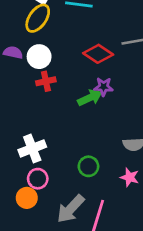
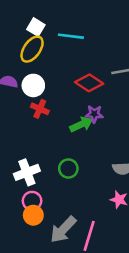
red cross: (46, 81) -> (40, 109), turned 36
green circle: (88, 166) -> (68, 168), moved
orange circle: (27, 198) -> (33, 215), moved

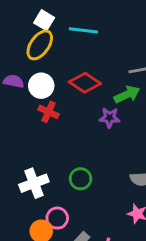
red diamond: (89, 83) -> (85, 83), moved
green arrow: (81, 124) -> (127, 94), moved
pink circle: (32, 201) -> (57, 218), moved

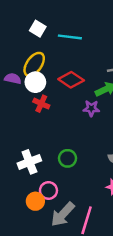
yellow ellipse: (40, 45) -> (34, 64), moved

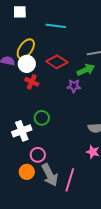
white square: (38, 29) -> (20, 12), moved, turned -32
green circle: (68, 158) -> (42, 118), moved
orange circle: (35, 201) -> (27, 172), moved
gray arrow: (63, 214) -> (50, 175), turned -70

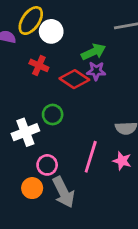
red diamond: (57, 62) -> (74, 79), moved
white circle: (27, 64) -> (51, 31), moved
green arrow: (86, 70) -> (93, 52), moved
pink line: (70, 180) -> (91, 157), moved

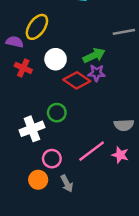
white circle: (51, 31) -> (56, 59), moved
red cross: (39, 65) -> (23, 68), moved
pink line: (91, 157) -> (92, 151), turned 36
gray arrow: (63, 192) -> (67, 183), size x0.6

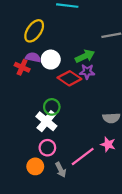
purple semicircle: (15, 42) -> (33, 57), moved
white cross: (32, 129) -> (46, 121), moved, turned -30
pink line: (92, 151) -> (83, 157), moved

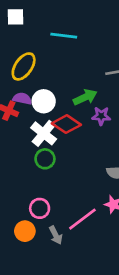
purple star: (87, 72) -> (101, 116), moved
white cross: (46, 121) -> (44, 133), moved

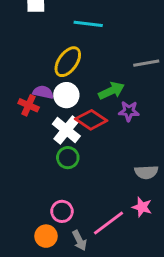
yellow ellipse: (24, 66) -> (68, 62), moved

